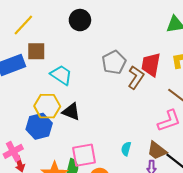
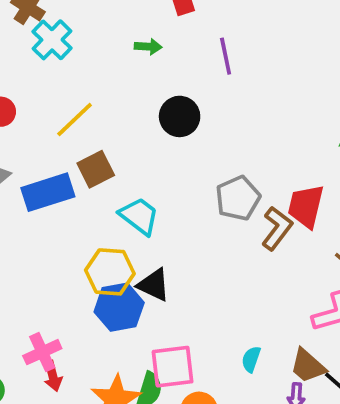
brown square: (36, 51) -> (96, 169), turned -30
blue hexagon: (39, 126) -> (119, 307), moved

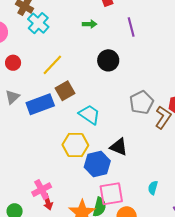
black triangle: (154, 285) -> (119, 147), moved
blue hexagon: (119, 307) -> (97, 164), moved

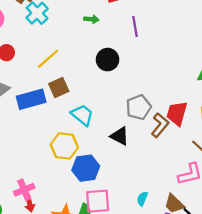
black triangle: (119, 147) -> (120, 136), moved

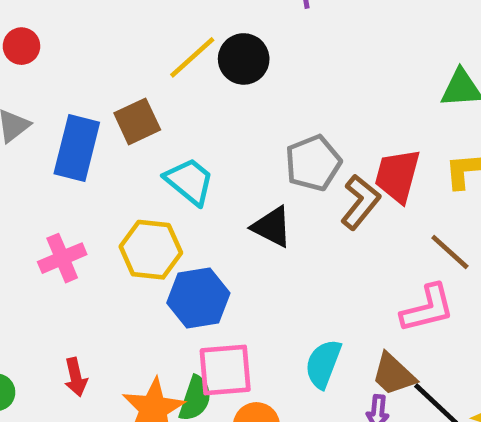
yellow line: (48, 59) -> (192, 57), moved
blue rectangle: (31, 99) -> (77, 148), turned -60
pink cross: (24, 190) -> (62, 258), moved
cyan semicircle: (142, 199) -> (323, 364), size x1.5

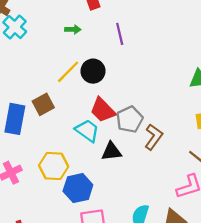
red trapezoid: (397, 176) -> (103, 110), moved, turned -56
cyan trapezoid: (189, 181) -> (87, 131), moved
black triangle: (272, 227) -> (112, 151), turned -30

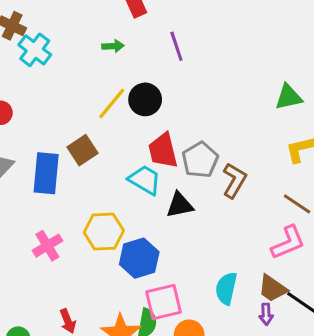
red trapezoid: (103, 110) -> (163, 151), turned 36

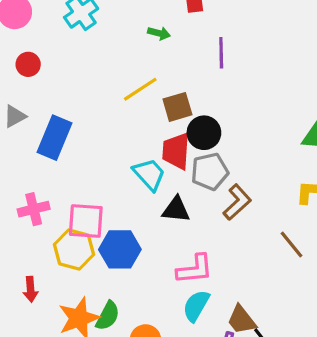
black circle: (145, 99) -> (204, 133), moved
brown square: (82, 150) -> (177, 107), moved
yellow hexagon: (104, 232) -> (74, 249), moved
pink L-shape: (288, 242) -> (195, 269), moved
pink square: (164, 302) -> (86, 221), moved

